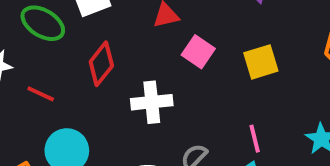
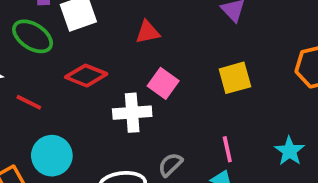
pink square: (198, 52) -> (163, 83), moved
red diamond: (101, 64) -> (86, 76), turned 72

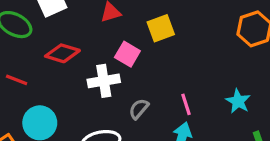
yellow square: (235, 78) -> (161, 28), moved
gray semicircle: (170, 165) -> (139, 109), moved

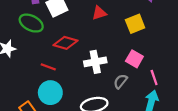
pink square: (127, 54) -> (134, 59), moved
red line: (17, 80) -> (48, 67), moved

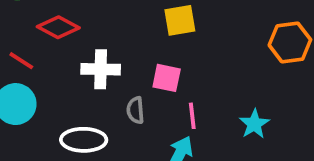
pink square: (134, 59) -> (167, 78), turned -30
gray semicircle: (121, 81) -> (135, 110), turned -56

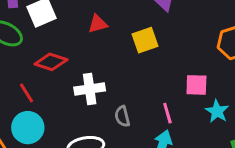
red line: (21, 61) -> (26, 93), turned 35
pink square: (167, 78) -> (196, 85), moved

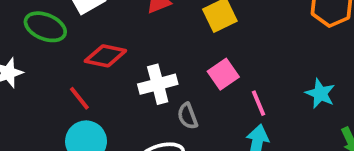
pink square: (196, 85) -> (223, 74), moved, turned -30
gray semicircle: (122, 116) -> (188, 116), moved

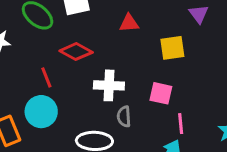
pink square: (223, 74) -> (161, 93), turned 30

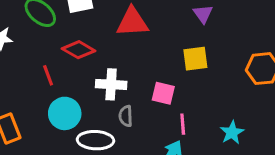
red triangle: (129, 23) -> (132, 22), size x1.6
yellow square: (172, 48) -> (195, 59), moved
cyan circle: (41, 112) -> (65, 113), moved

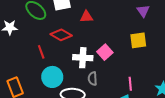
red triangle: (132, 22) -> (86, 17), moved, size x0.6
pink square: (163, 93) -> (105, 52), moved, turned 35

